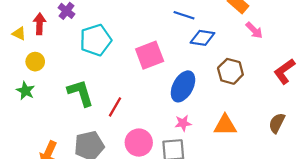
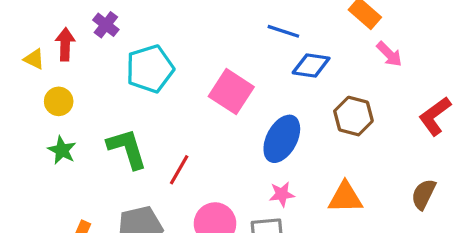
pink square: (150, 55) -> (231, 92), turned -36
green star: (25, 91) -> (62, 150), moved

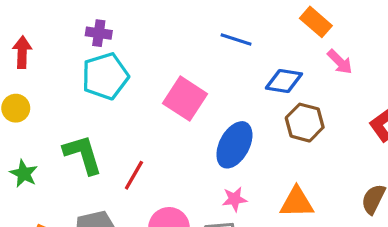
purple cross: (106, 25) -> (99, 33), moved, turned -30
blue diamond: (311, 66) -> (284, 81), moved
green star: (62, 150) -> (24, 174), moved

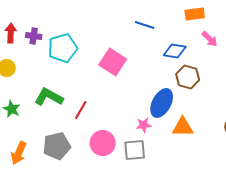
orange rectangle: (316, 22) -> (195, 14), turned -48
purple cross: (99, 33) -> (34, 36), moved
blue ellipse: (234, 145) -> (162, 103), moved
green L-shape: (83, 154) -> (49, 97), turned -44

